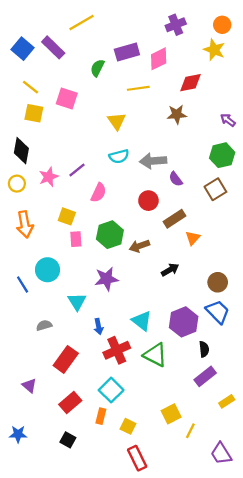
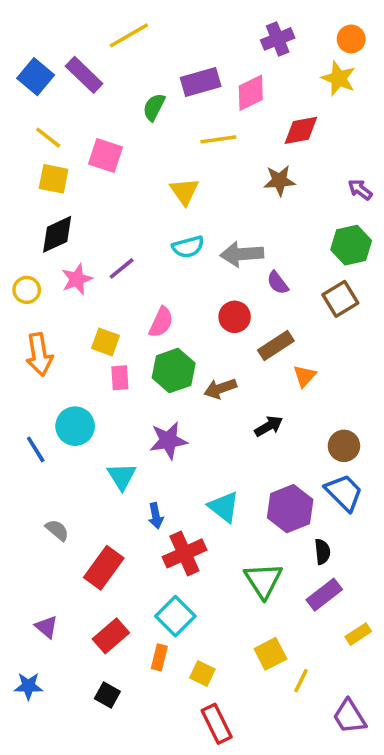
black diamond: (21, 151) -> (57, 234), moved, turned 55
pink semicircle: (99, 193) -> (161, 322), moved
gray semicircle: (44, 325) -> (57, 530), moved, turned 56
green triangle: (155, 355) -> (263, 580), moved, turned 30
purple triangle: (29, 385) -> (46, 627), moved

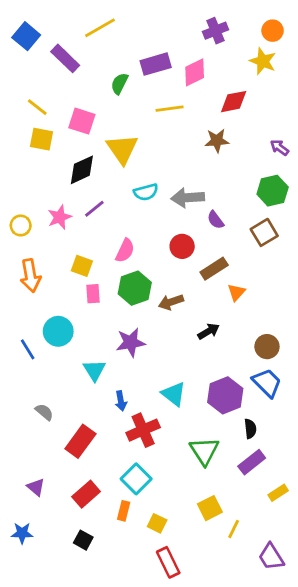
blue square: (36, 77) -> (26, 36), moved
yellow triangle: (184, 191) -> (122, 149), moved, size x1.4
black diamond: (57, 234) -> (82, 170), moved

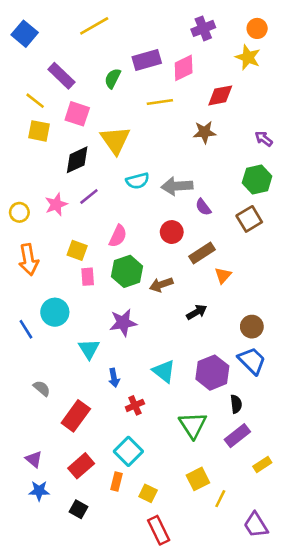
purple rectangle: (65, 58) -> (61, 76), moved
red cross: (143, 430) -> (135, 405), size x0.6
blue star: (22, 533) -> (39, 491), moved

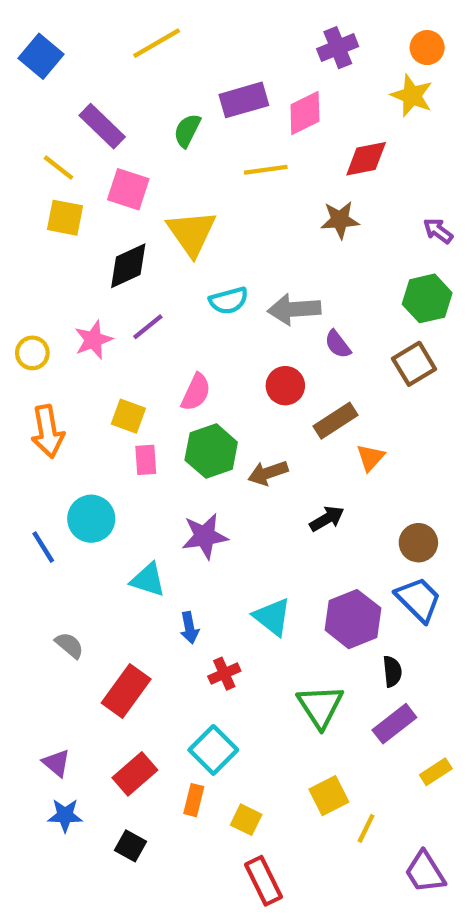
cyan triangle: (89, 349) -> (148, 580), turned -40

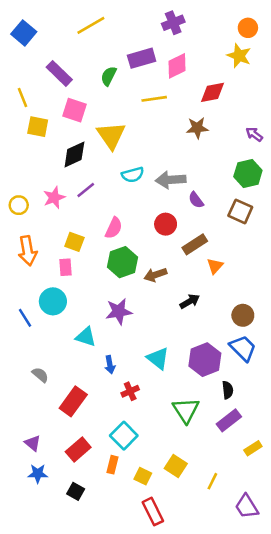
purple cross: (338, 48) -> (173, 23), moved
yellow line: (59, 168) -> (23, 97), moved, turned 30
brown square: (414, 364) -> (240, 211), turned -35
pink rectangle: (146, 460) -> (66, 267), moved
yellow square: (329, 796) -> (176, 466), moved, turned -30

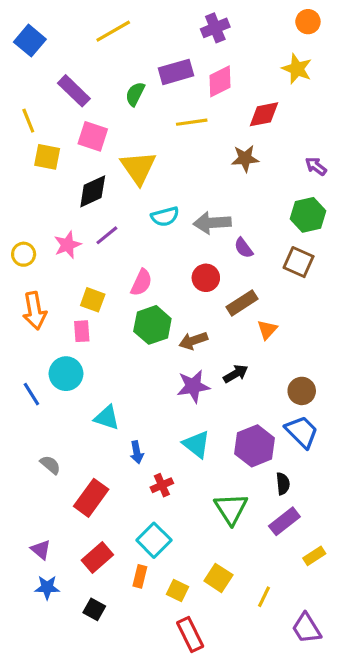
orange circle: (248, 28) -> (308, 22), moved
purple star: (119, 311) -> (193, 386), moved

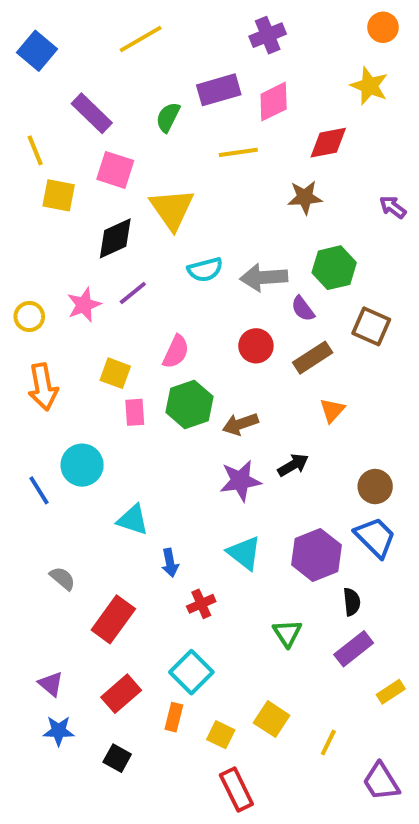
green hexagon: (308, 215) -> (334, 268), moved
brown rectangle: (242, 303) -> (313, 358), moved
pink rectangle: (82, 331) -> (135, 412), moved
green triangle: (231, 509) -> (287, 633), size x0.7

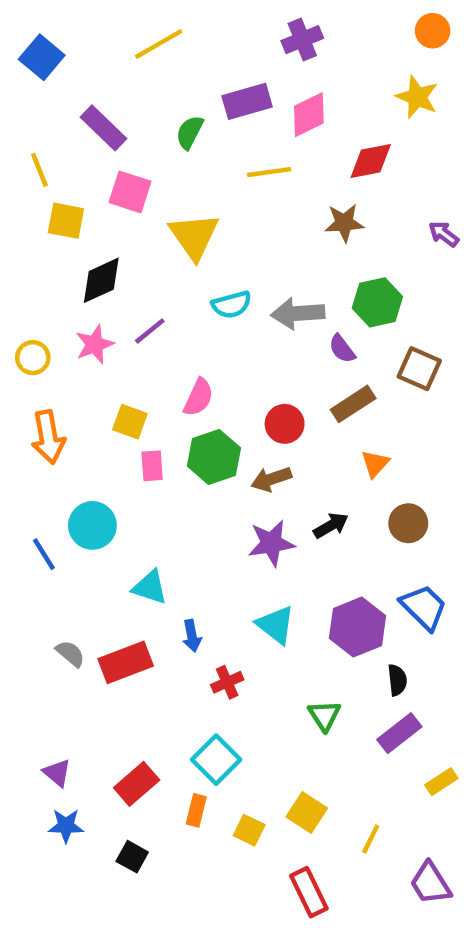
black diamond: (115, 238) -> (101, 280), moved
red circle: (256, 346) -> (285, 424), moved
brown circle: (375, 487) -> (408, 523), moved
red rectangle: (113, 619) -> (126, 662), moved, turned 33
red rectangle: (236, 789) -> (309, 892), moved

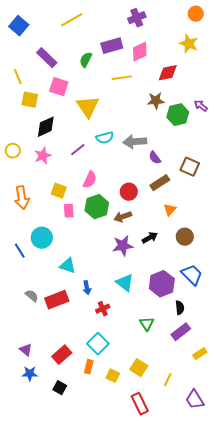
green hexagon: (377, 302) -> (178, 115), moved
purple line: (150, 331) -> (78, 150), moved
yellow circle: (33, 358) -> (13, 151), moved

